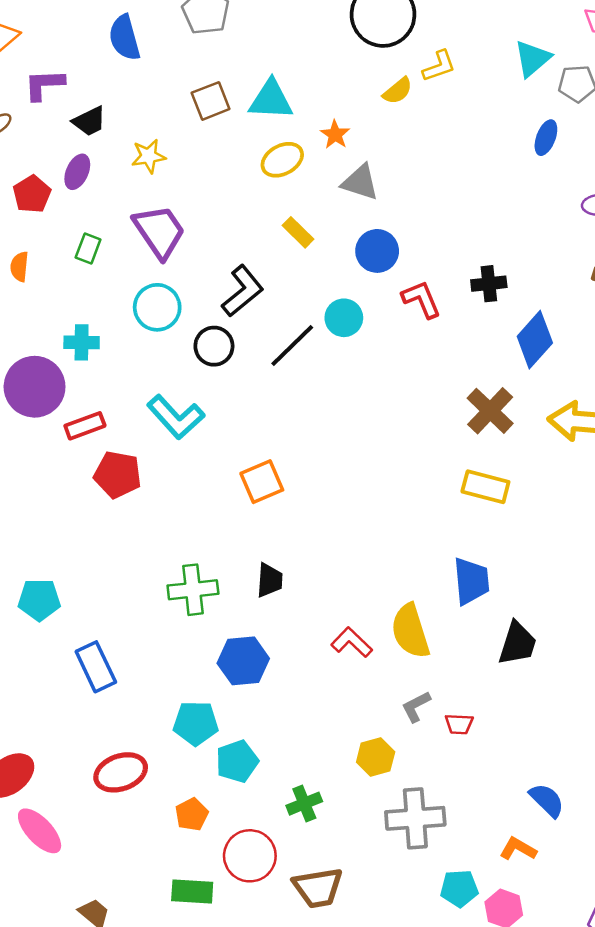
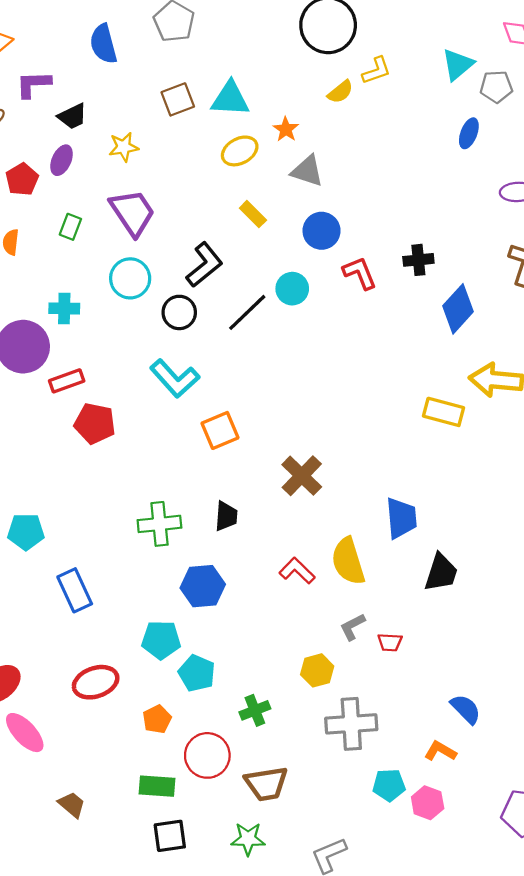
brown cross: (490, 411) -> (302, 476), moved
cyan L-shape: (176, 417) -> (175, 378), moved
yellow rectangle: (485, 487) -> (444, 412), moved
cyan pentagon: (237, 761) -> (197, 673), turned -30

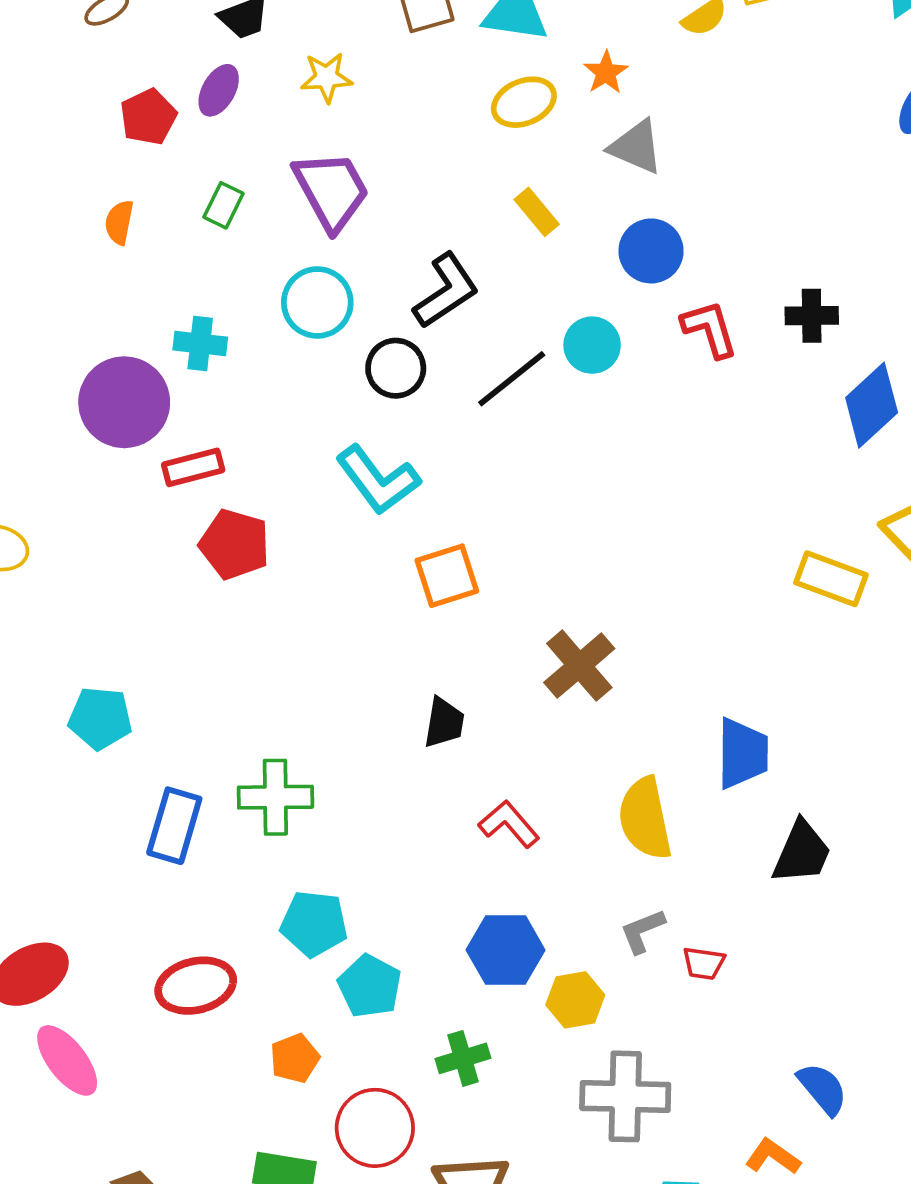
green cross: (159, 524) -> (275, 797), moved
red L-shape: (297, 571) -> (509, 824), moved
blue hexagon: (203, 586) -> (506, 950), moved
blue rectangle: (75, 590) -> (174, 826), turned 36

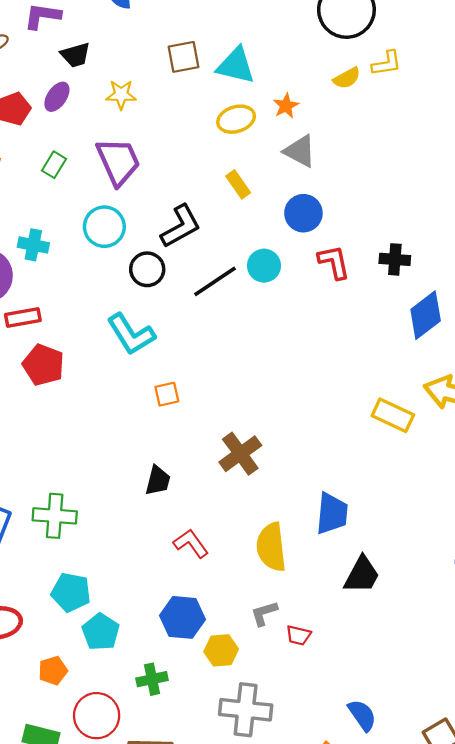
orange square: (447, 576) -> (167, 394), size x0.7

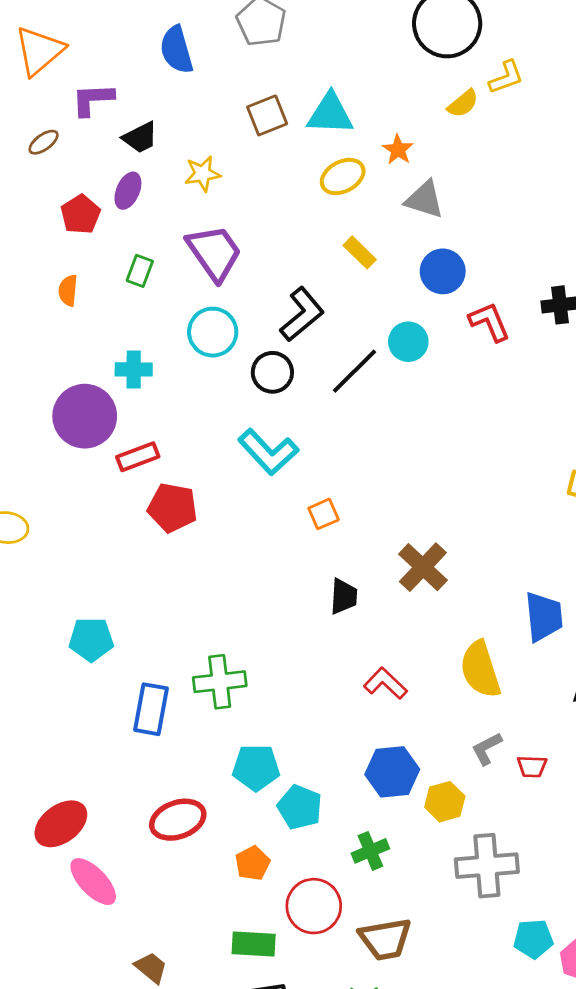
black trapezoid: (158, 481) -> (344, 596), moved

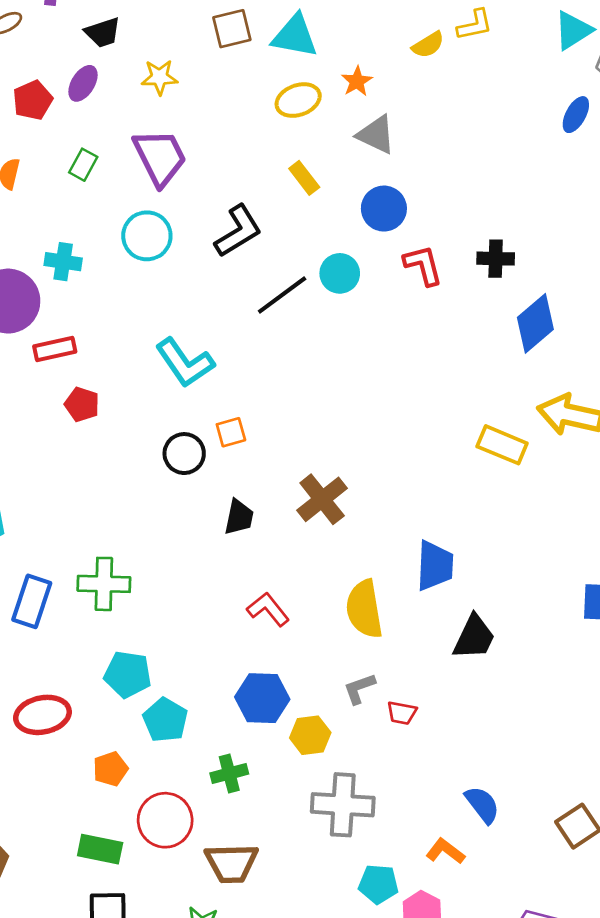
black circle: (272, 372) -> (184, 454), moved
red pentagon: (172, 508) -> (82, 404), size x0.7

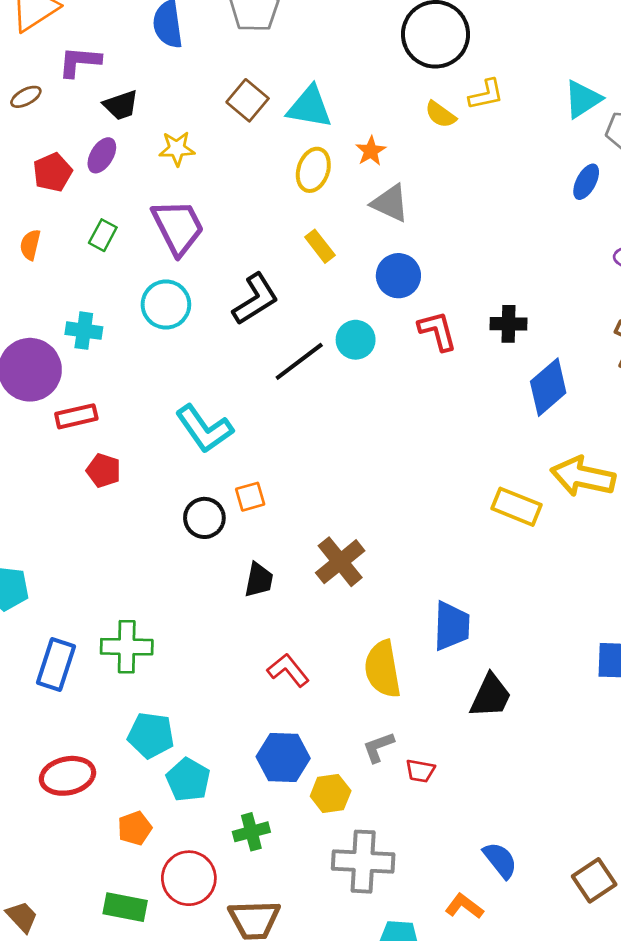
brown square: (232, 29) -> (248, 100), turned -36
yellow semicircle: (428, 45) -> (440, 114), turned 68
yellow ellipse: (298, 100) -> (313, 170), turned -51

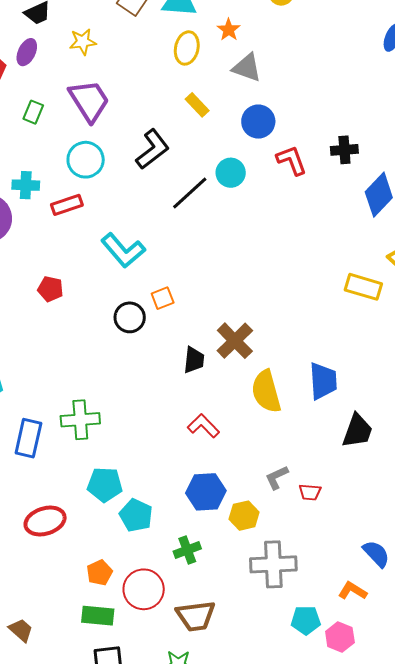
red rectangle: (76, 416) -> (67, 205), moved
black trapezoid: (259, 580) -> (194, 360), moved
yellow semicircle: (383, 669) -> (266, 391), moved
orange pentagon: (135, 828) -> (99, 573), moved

